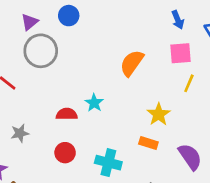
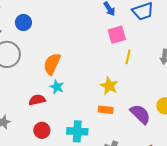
orange semicircle: (132, 63) -> (52, 64), moved

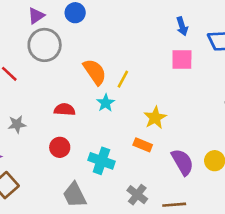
yellow line: (128, 57) -> (123, 79), moved
orange semicircle: (52, 64) -> (95, 72), turned 105
cyan star: (57, 87) -> (106, 103), moved

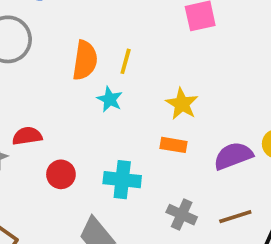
orange semicircle: (95, 72) -> (85, 60), turned 56
red semicircle: (65, 110) -> (27, 136), moved
purple semicircle: (182, 162) -> (233, 156), turned -68

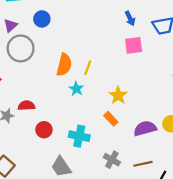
orange rectangle: (173, 145) -> (111, 119), turned 32

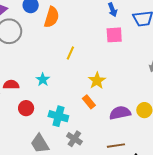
orange semicircle: (64, 65) -> (52, 17), moved
cyan star: (76, 89) -> (43, 80), moved
gray cross: (112, 160) -> (74, 139), moved

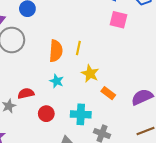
orange semicircle: (52, 17) -> (56, 51), moved
pink square: (114, 35) -> (119, 20), turned 30
yellow star: (97, 81) -> (90, 74), moved

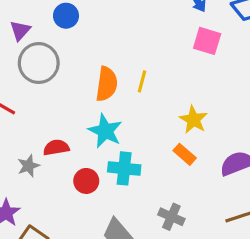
yellow star: (90, 74) -> (193, 120), moved
cyan star: (57, 81) -> (105, 131), size x1.5
cyan cross: (81, 114) -> (124, 168), moved

